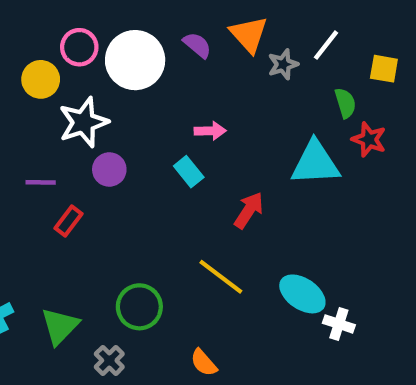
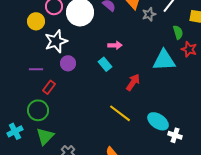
green circle: (139, 307) -> (38, 110), moved

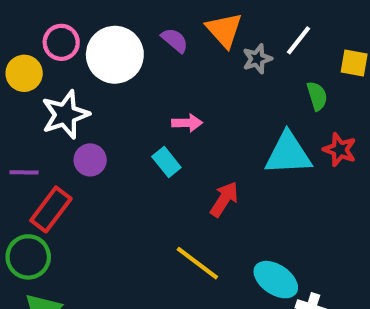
red star: (189, 49) -> (340, 150), moved
red rectangle: (49, 87) -> (51, 209), size x1.5

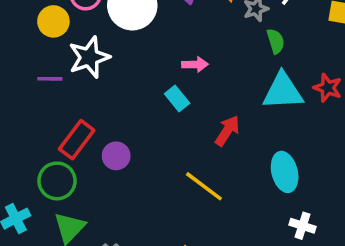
green semicircle: (317, 96) -> (276, 41), moved
purple circle: (90, 160) -> (116, 156), moved
purple line: (24, 172) -> (50, 79), moved
cyan ellipse: (276, 280) -> (285, 172), moved, turned 42

